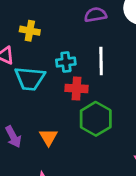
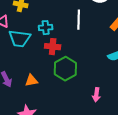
white line: (101, 61) -> (79, 20), moved
orange triangle: (48, 137) -> (31, 80), turned 48

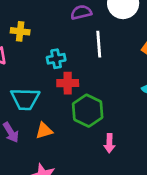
cyan trapezoid: (20, 38) -> (25, 99), moved
pink arrow: (96, 95) -> (109, 143), moved

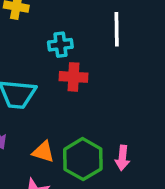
green hexagon: (88, 111) -> (83, 159), moved
orange triangle: (44, 131) -> (43, 152), moved, turned 30

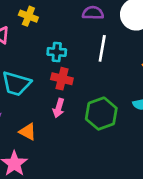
pink arrow: (122, 158) -> (59, 108), moved
green hexagon: (83, 159) -> (101, 114), moved

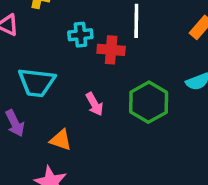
red cross: (62, 79) -> (111, 50), moved
pink arrow: (59, 108) -> (94, 104), turned -36

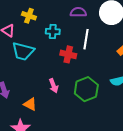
cyan cross: (80, 35) -> (53, 32), moved
cyan trapezoid: (37, 82) -> (23, 51), moved

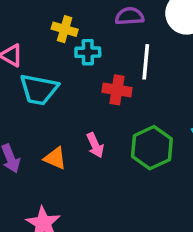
yellow cross: (29, 16) -> (65, 29), moved
orange triangle: (30, 104) -> (55, 158), moved

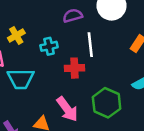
yellow cross: (65, 29) -> (16, 36), moved, turned -35
pink arrow: (95, 145) -> (67, 109), size x1.5

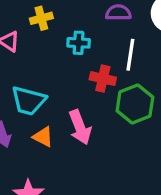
cyan trapezoid: (21, 79) -> (28, 101), moved
green hexagon: (107, 103) -> (135, 104), moved

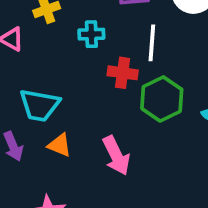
pink arrow: (80, 127) -> (116, 156), moved

